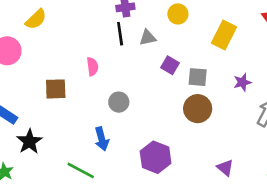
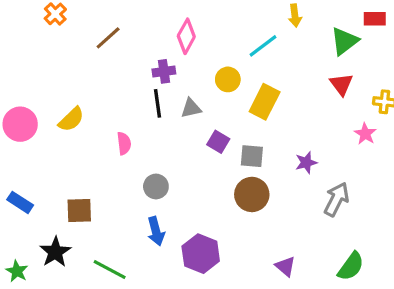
yellow semicircle: (36, 19) -> (71, 119), moved
yellow rectangle: (224, 35) -> (265, 102), moved
brown square: (56, 89) -> (79, 210), moved
blue arrow: (102, 139) -> (156, 231), moved
black star: (29, 141) -> (55, 252), moved

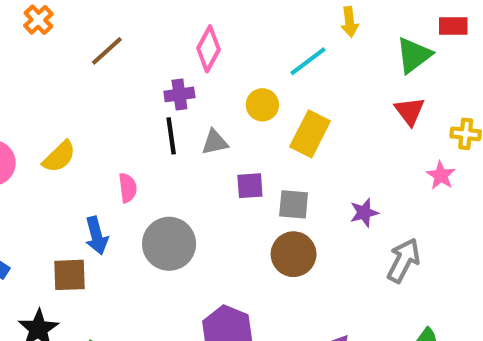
purple square: (218, 142) -> (250, 186), turned -35
gray circle: (156, 186) -> (169, 244), size x1.6
blue arrow: (156, 231) -> (96, 236), moved

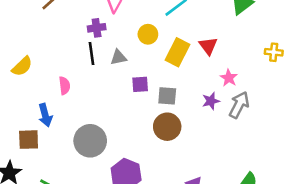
red triangle: (410, 111) -> (208, 46), moved
pink star: (441, 175) -> (229, 78), moved
gray circle: (169, 244) -> (90, 141), moved
gray arrow: (403, 260) -> (239, 105), moved

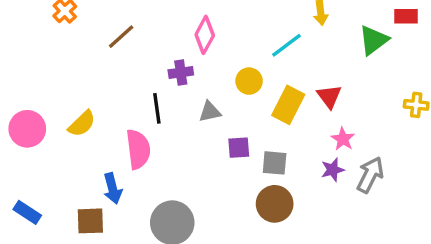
black line: (91, 54) -> (157, 108), moved
pink star: (229, 78) -> (343, 139), moved
pink semicircle: (64, 86) -> (138, 149), size x1.6

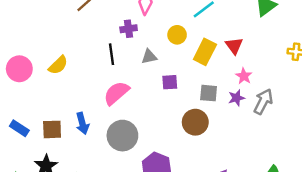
pink semicircle: (138, 149) -> (116, 93), moved, turned -124
gray square: (275, 163) -> (209, 93), moved
blue arrow: (113, 188) -> (82, 123), moved
brown square: (90, 221) -> (52, 129), moved

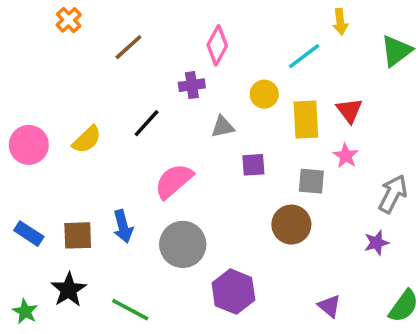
yellow rectangle: (205, 52) -> (306, 120), turned -30
black line: (112, 54) -> (147, 123), moved, turned 50
pink star: (244, 76) -> (346, 156), moved
purple star: (237, 98) -> (376, 243), moved

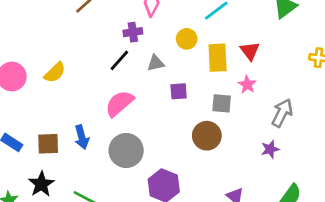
black line: (147, 123) -> (119, 60), moved

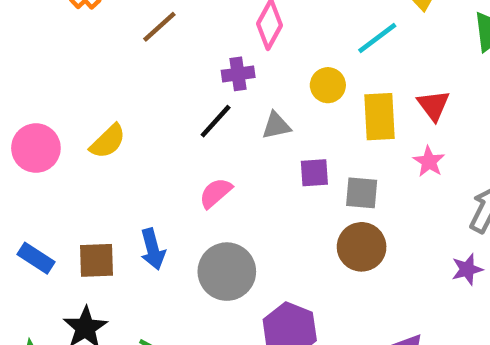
pink semicircle: (119, 103) -> (216, 193), size x0.7
gray square: (222, 103) -> (362, 193), moved

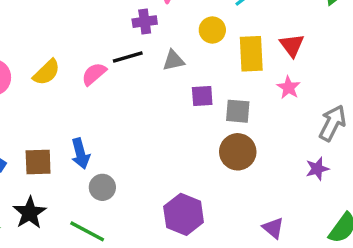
black line: (216, 121) -> (128, 57), turned 32
pink semicircle: (216, 193) -> (94, 74), moved
gray circle: (227, 272) -> (102, 187), moved, size x0.6

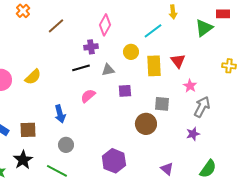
pink semicircle: (94, 74) -> (88, 96), moved
pink star: (288, 88) -> (190, 86), moved
gray square: (238, 111) -> (162, 104), moved
blue arrow: (80, 154) -> (60, 114), moved

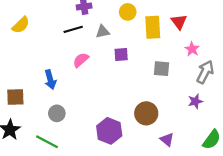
yellow semicircle: (33, 77) -> (21, 25), moved
brown circle: (146, 124) -> (146, 113), moved

